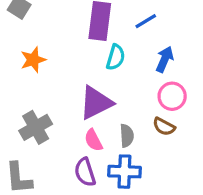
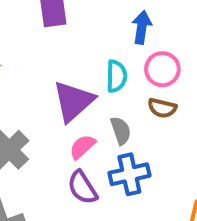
cyan semicircle: (116, 57) -> (116, 76), moved
pink semicircle: (93, 140) -> (82, 147), turned 90

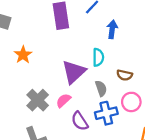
pink circle: (162, 69) -> (131, 102), moved
pink semicircle: (82, 147) -> (63, 100), moved

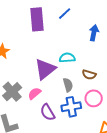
blue arrow: (112, 29) -> (94, 33), moved
cyan semicircle: (98, 57) -> (67, 58), turned -98

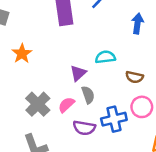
purple triangle: (45, 69) -> (78, 73), size x0.6
gray semicircle: (68, 85) -> (88, 95), moved
purple semicircle: (48, 112) -> (84, 128), turned -48

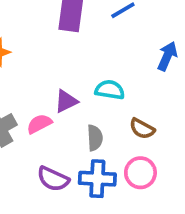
gray semicircle: (88, 95) -> (95, 138), moved
pink semicircle: (66, 105) -> (39, 124), moved

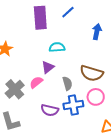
cyan semicircle: (110, 90) -> (57, 47), moved
brown semicircle: (142, 129) -> (92, 73), size x1.6

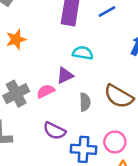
pink circle: (96, 97) -> (115, 142), moved
blue cross: (73, 105) -> (84, 149), moved

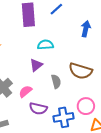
pink semicircle: (46, 91) -> (25, 91), moved

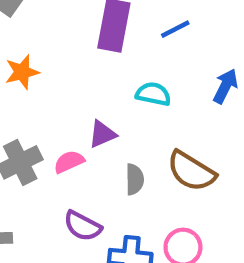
cyan semicircle: (45, 45) -> (153, 94), moved
pink semicircle: (25, 91) -> (69, 162), moved

